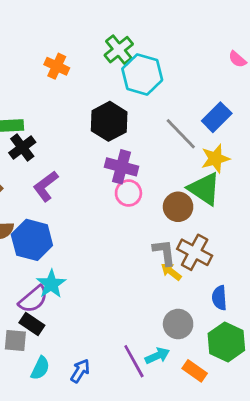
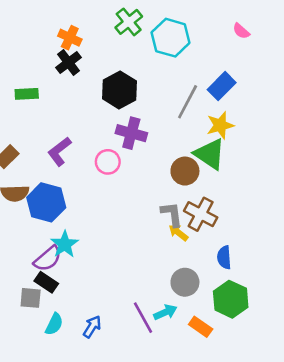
cyan hexagon: (142, 74) -> (171, 38), moved
gray line: (181, 134) -> (188, 102), turned 72
black cross: (22, 148) -> (69, 62), moved
pink circle: (128, 193) -> (108, 162), moved

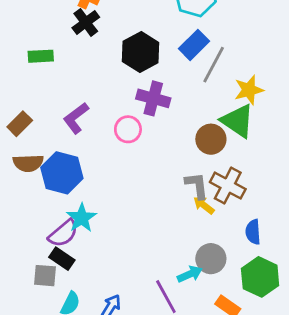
blue rectangle: (222, 86) -> (194, 45), moved
cyan arrow: (165, 312) -> (190, 274), moved

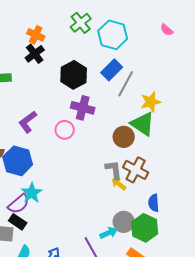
green hexagon: (260, 277) -> (145, 228), moved

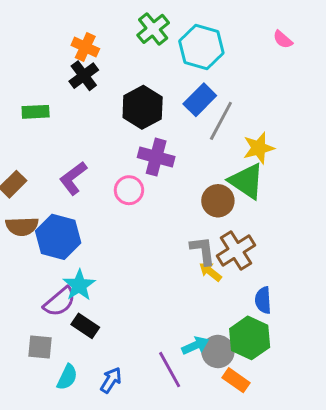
brown cross: (136, 170) -> (236, 251), turned 30
black rectangle: (18, 222) -> (85, 326), moved
gray circle: (124, 222) -> (218, 352), moved

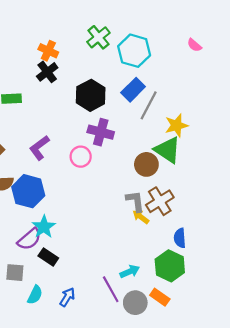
gray circle: (218, 352) -> (135, 303), moved

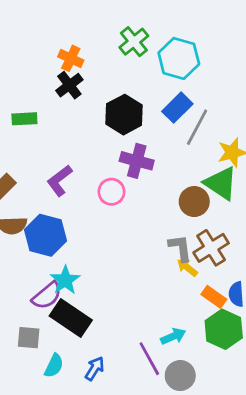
black rectangle: (48, 257) -> (71, 318), size x1.6
orange rectangle: (160, 297) -> (214, 297), moved

